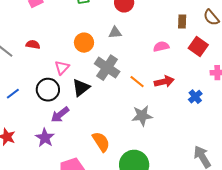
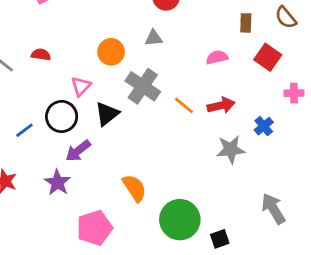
blue line: (13, 94) -> (24, 130), moved
gray star: (142, 116) -> (231, 149), moved

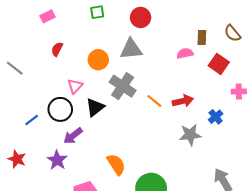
gray triangle: (154, 38) -> (131, 49), size x1.6
red semicircle: (41, 55) -> (57, 49), moved, turned -72
pink semicircle: (217, 57) -> (185, 53), moved

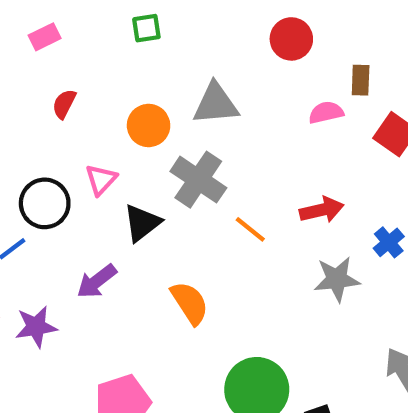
red circle: (141, 17) -> (291, 39), moved
orange line: (154, 101) -> (250, 229), moved
black circle: (60, 109) -> (45, 203), moved
purple star: (57, 160) -> (36, 327), moved, turned 30
orange semicircle: (116, 164) -> (190, 303), moved

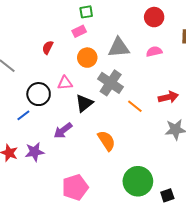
pink rectangle: (45, 37) -> (79, 31), moved
pink semicircle: (326, 113) -> (154, 52), moved
pink triangle: (101, 180) -> (65, 83), turned 42

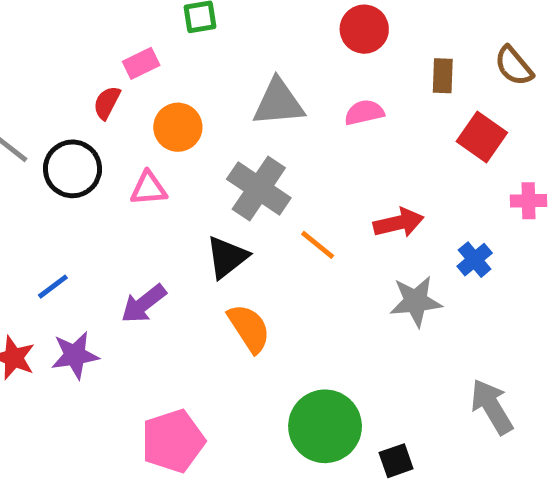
pink rectangle: (79, 31) -> (141, 63), moved
orange circle: (87, 58) -> (178, 127), moved
black circle: (39, 94) -> (72, 169), moved
black triangle: (84, 103) -> (227, 257), moved
blue line: (23, 115) -> (53, 287), moved

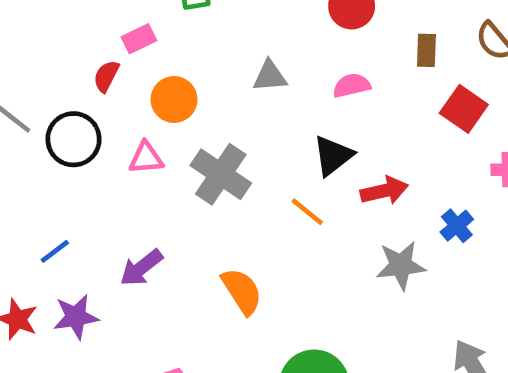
gray triangle: (278, 103) -> (270, 76), size x0.7
gray cross: (259, 188) -> (221, 174), moved
black triangle: (227, 257) -> (333, 156), moved

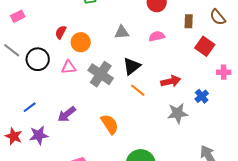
pink rectangle: (139, 39) -> (18, 16), moved
red semicircle: (106, 76) -> (61, 32), moved
black triangle: (333, 156) -> (132, 66), moved

